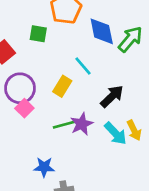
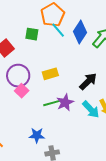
blue diamond: (102, 31) -> (80, 32), turned 45
cyan line: (83, 66) -> (58, 30), moved
yellow rectangle: (62, 86) -> (50, 74), turned 42

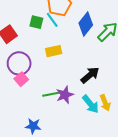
cyan line: (58, 30) -> (52, 20), moved
yellow rectangle: (50, 74) -> (54, 51), moved

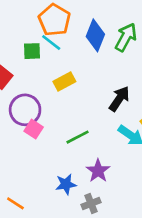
purple star: (65, 95) -> (98, 171), moved

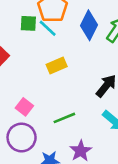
green square: (32, 51) -> (28, 23), moved
purple circle: (25, 110) -> (22, 137), moved

